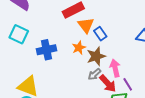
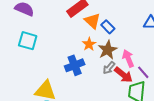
blue cross: (47, 50) -> (75, 65), moved

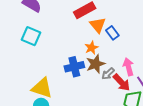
brown star: (108, 50) -> (96, 64), moved

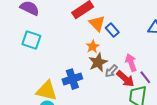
blue cross: (74, 67) -> (72, 79), moved

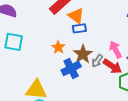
blue rectangle: (112, 30) -> (79, 28), moved, turned -48
orange star: (93, 47) -> (58, 47), moved
blue cross: (72, 79) -> (71, 68), moved

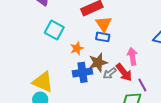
cyan square: (14, 42) -> (54, 30), moved
pink arrow: (116, 49) -> (132, 56), moved
red arrow: (112, 66) -> (124, 72), moved

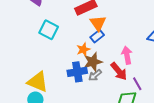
blue rectangle: (103, 37) -> (97, 36), turned -48
orange star: (77, 48) -> (83, 49), moved
gray arrow: (110, 73) -> (95, 75), moved

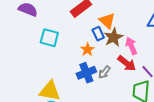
orange triangle: (98, 23) -> (107, 21), moved
blue rectangle: (97, 36) -> (98, 34), turned -64
brown star: (93, 62) -> (114, 37), moved

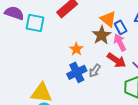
orange triangle: (107, 21) -> (108, 19), moved
blue rectangle: (98, 34) -> (121, 27), moved
cyan square: (49, 38) -> (35, 23), moved

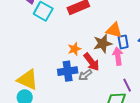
orange triangle: (108, 19) -> (114, 30), turned -42
red arrow: (116, 60) -> (91, 62), moved

